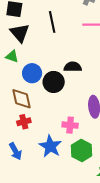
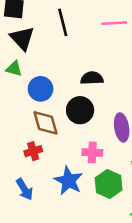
black circle: (54, 82) -> (80, 110), moved
brown diamond: (21, 99) -> (46, 123), moved

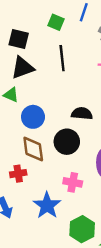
black triangle: (22, 38) -> (23, 68), turned 45
green hexagon: (109, 184) -> (82, 229), moved

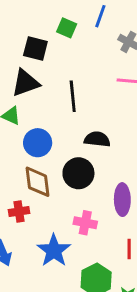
black square: (19, 39) -> (35, 48), moved
black line: (62, 58) -> (73, 96), moved

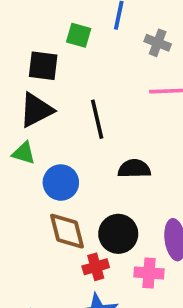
black circle: (78, 173) -> (118, 234), moved
red cross: (19, 212) -> (96, 267), moved
pink cross: (85, 223) -> (149, 273), moved

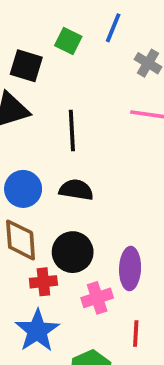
black semicircle: (134, 169) -> (76, 190), moved
pink cross: (149, 273) -> (97, 298), turned -32

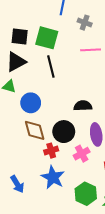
green square: (68, 41) -> (47, 38), moved, size x1.6
black semicircle: (76, 190) -> (83, 106), moved

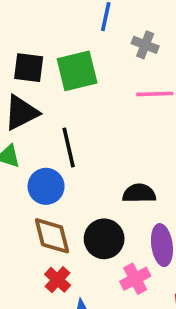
green square: (47, 38) -> (77, 71), turned -30
black line: (51, 66) -> (69, 147), moved
red cross: (51, 151) -> (58, 280), moved, turned -32

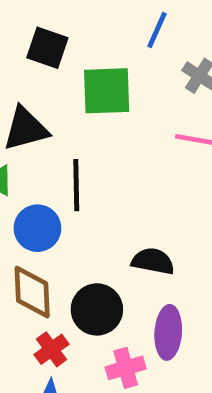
black square: (29, 68) -> (47, 48), moved
red cross: (58, 280) -> (51, 349), moved

